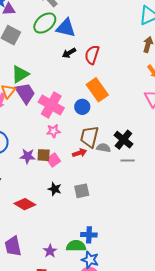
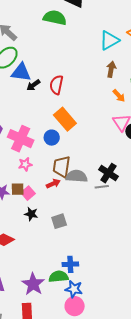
blue triangle: (66, 28) -> (21, 72), moved
black cross: (123, 140) -> (108, 173), moved
gray semicircle: (103, 148) -> (77, 176), size x1.5
black star: (55, 189) -> (31, 214), moved
purple star: (50, 251) -> (33, 284), size x1.6

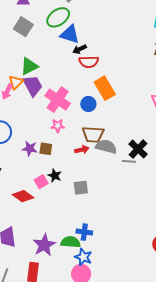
red semicircle: (56, 85) -> (89, 62), moved, turned -114
brown trapezoid: (62, 167) -> (93, 134), turned -105
pink square: (28, 193) -> (41, 182), moved

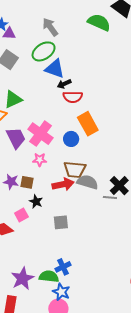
purple trapezoid: (33, 86) -> (16, 138), moved
red arrow: (82, 150) -> (63, 184), size x1.5
black star: (55, 176) -> (36, 202), moved
blue cross: (84, 232) -> (63, 267), turned -35

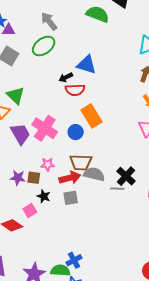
blue triangle: (55, 69) -> (87, 65), moved
green triangle: (13, 99) -> (16, 95), turned -48
pink star: (40, 160) -> (48, 164), moved
gray square: (61, 222) -> (71, 198), moved

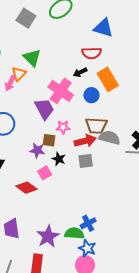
black arrow: (66, 77) -> (80, 72), moved
purple trapezoid: (20, 134) -> (44, 109), moved
purple star: (18, 178) -> (37, 150), moved

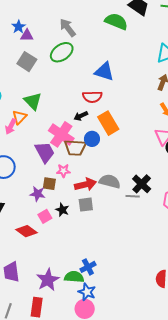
brown trapezoid: (96, 126) -> (75, 148), moved
black star: (59, 159) -> (62, 210), moved

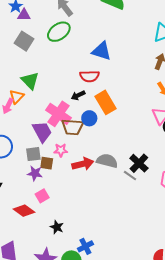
gray line: (133, 196) -> (130, 176), turned 32
gray square: (86, 205) -> (33, 154), moved
black star: (62, 210) -> (57, 227), moved

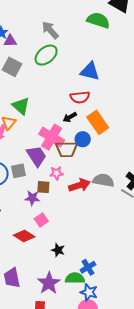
gray square: (33, 154) -> (18, 171), moved

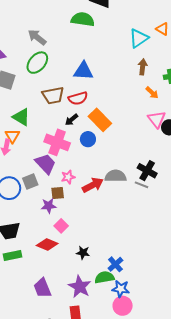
brown trapezoid: (67, 149) -> (53, 95), moved

